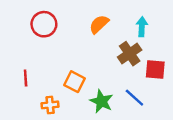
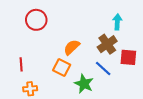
orange semicircle: (99, 24) -> (72, 47), moved
blue line: (134, 98) -> (103, 68), moved
orange cross: (50, 105) -> (30, 89), moved

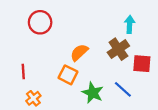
blue line: (103, 68) -> (123, 89), moved
orange cross: (30, 89) -> (33, 98), turned -32

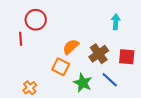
brown cross: (118, 49) -> (99, 54), moved
red line: (23, 71) -> (21, 39), moved

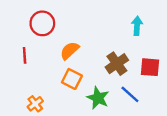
red line: (21, 39) -> (25, 55), moved
orange semicircle: (71, 47) -> (70, 51), moved

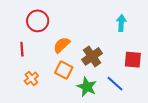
brown cross: (117, 64) -> (92, 56), moved
orange cross: (35, 104) -> (31, 78), moved

